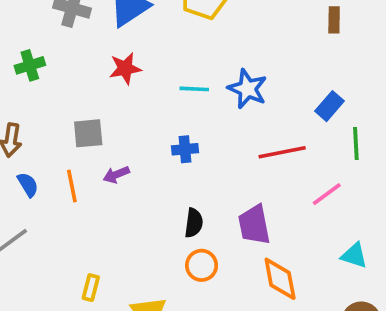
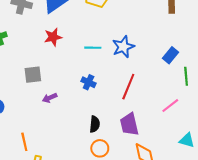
blue star: (247, 89) -> (123, 47), turned 30
blue cross: (185, 149) -> (89, 82), turned 32
red line: (282, 152) -> (128, 87), moved, turned -55
orange line: (72, 186) -> (24, 142), moved

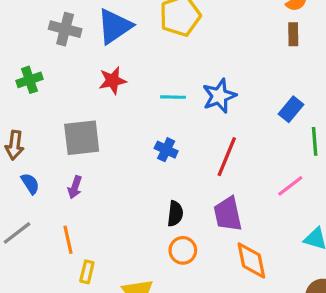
gray square: (33, 75) -> (82, 138), size x1.4
purple arrow: (50, 98) -> (75, 187), moved, turned -48

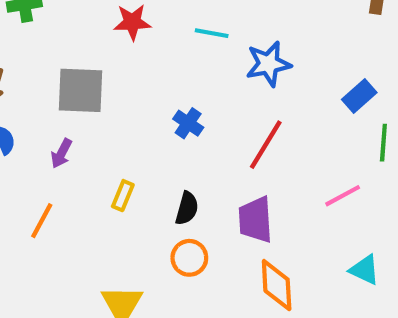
cyan line: (173, 97) -> (212, 33), moved
orange line: (68, 240) -> (42, 221), turned 32
yellow rectangle: (87, 272) -> (123, 196), moved

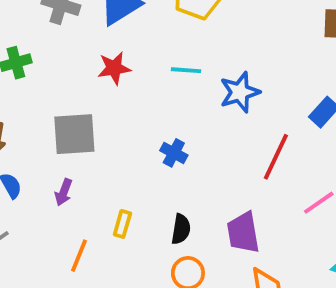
red line: (266, 145) -> (276, 157), moved
orange line: (42, 221) -> (79, 256), moved

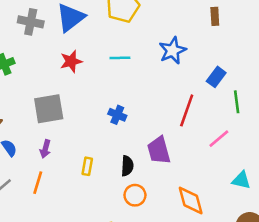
blue star: (240, 92) -> (172, 50), moved
purple trapezoid: (243, 233) -> (159, 150), moved
orange line: (79, 256) -> (38, 183), moved

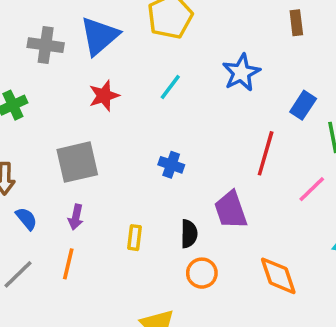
cyan line: (120, 58) -> (170, 87), turned -48

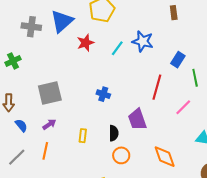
blue star: (241, 73) -> (143, 41), turned -30
cyan line: (170, 87) -> (117, 48), moved
red star: (104, 96) -> (85, 43), moved
purple arrow: (76, 217) -> (49, 124), turned -136

